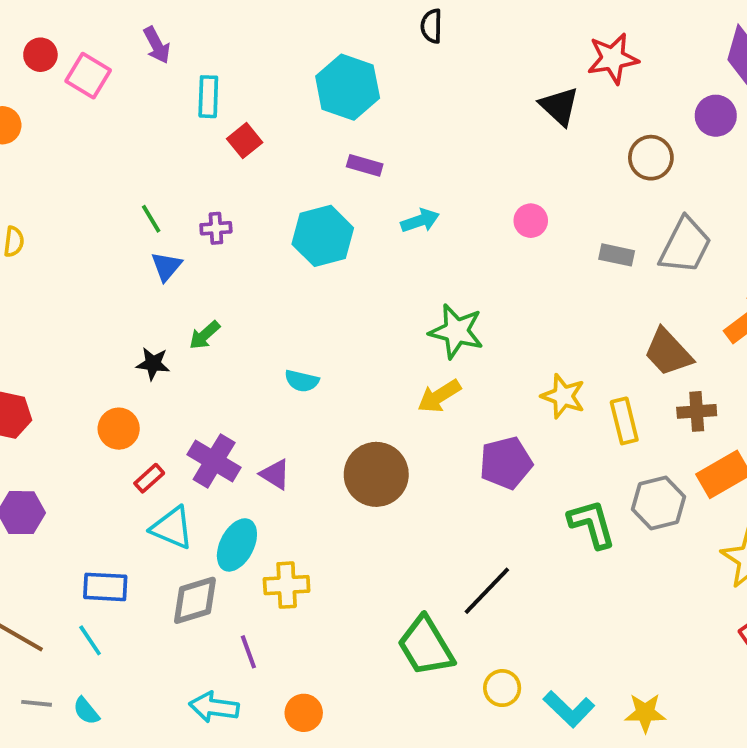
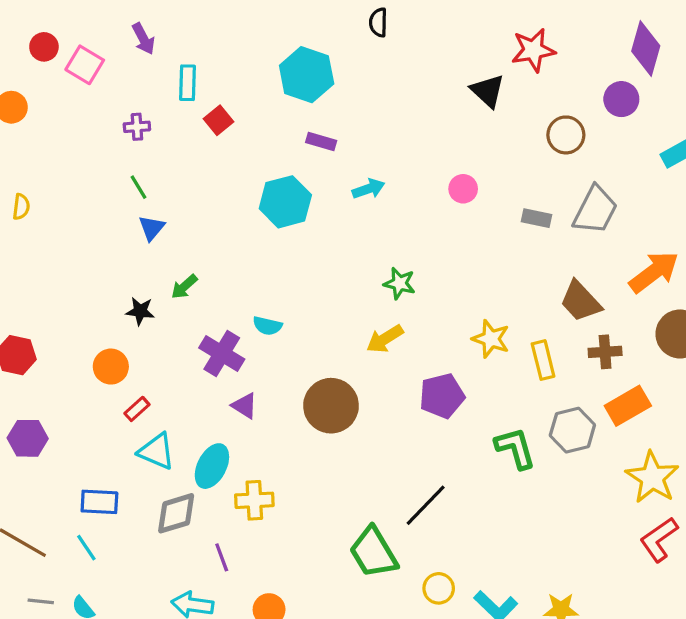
purple cross: (216, 228) -> (137, 127), moved
green star: (456, 331) -> (400, 283), size x0.7
purple cross: (214, 461) -> (222, 354), moved

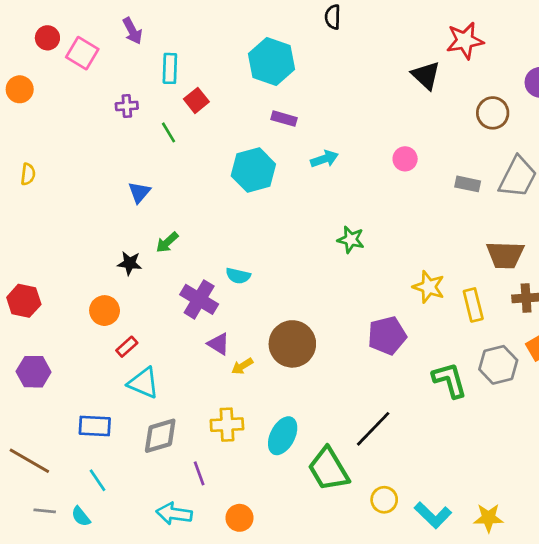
green line: (139, 187) -> (169, 132), moved
brown trapezoid: (581, 301) -> (505, 255), turned -45
yellow arrow: (385, 339) -> (242, 366), moved, size x0.7
cyan ellipse: (212, 466) -> (283, 436), moved
cyan line: (86, 548) -> (98, 480), moved

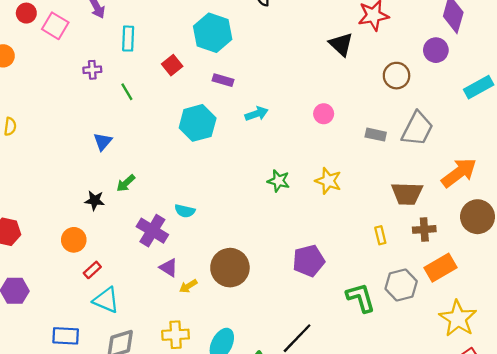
red square: (196, 100) -> (172, 65), moved
yellow star: (429, 287) -> (328, 181), moved
yellow rectangle: (473, 305) -> (380, 235), size x0.7

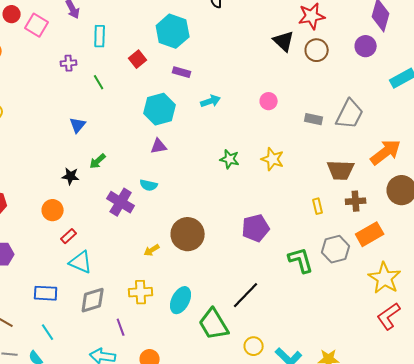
brown circle: (397, 76) -> (317, 50), moved
purple triangle: (169, 268) -> (159, 146), moved, turned -42

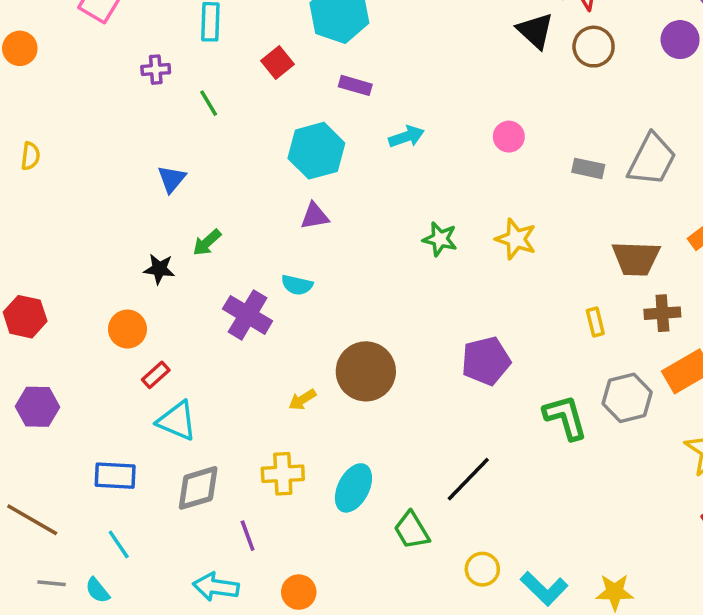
green trapezoid: (214, 324) -> (412, 530), size x0.7

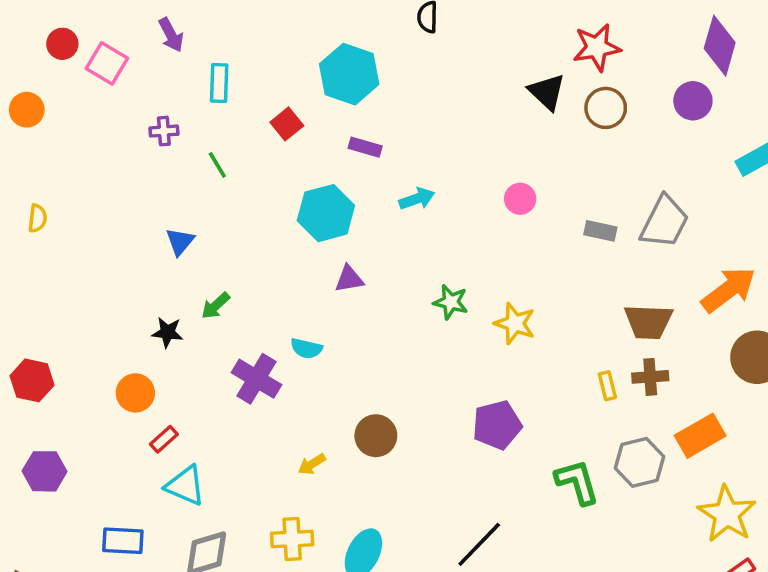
purple triangle: (315, 216) -> (349, 279), moved
yellow star: (516, 239) -> (515, 323), moved
brown cross: (662, 313) -> (650, 377), moved
brown circle: (366, 371) -> (376, 436), size x0.7

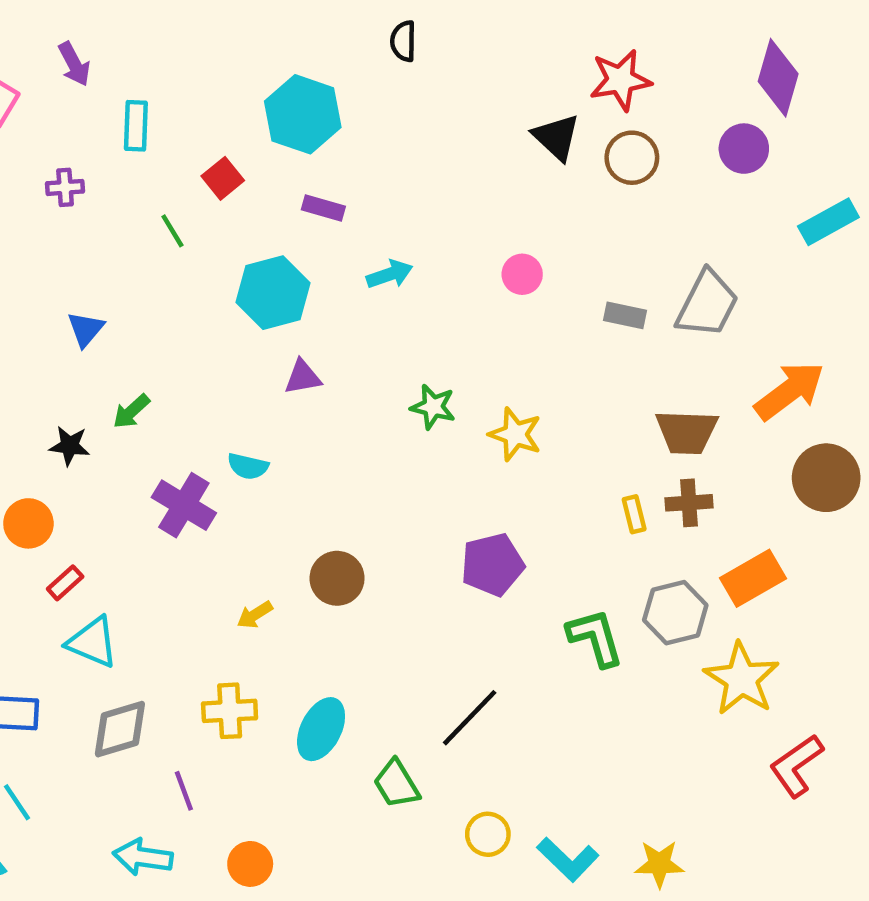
green line: (217, 165) -> (172, 231), moved
yellow star: (727, 514) -> (742, 679), moved

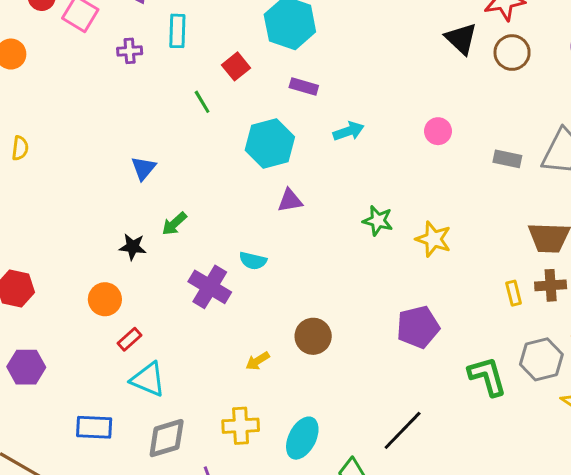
purple cross: (65, 187) -> (130, 51), moved

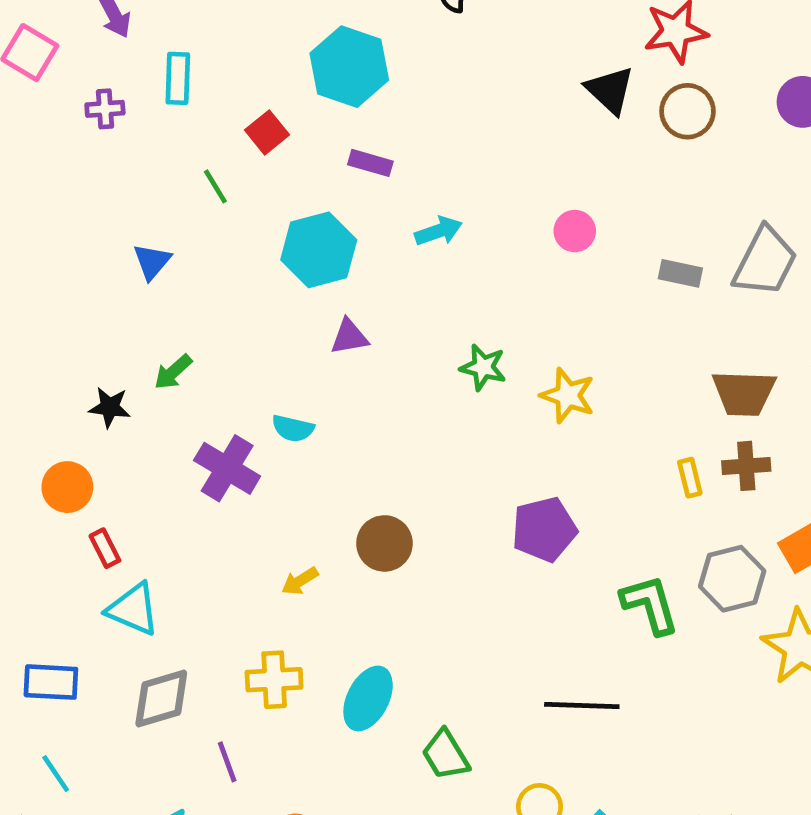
blue triangle: (143, 168) -> (152, 262), moved
red rectangle: (130, 339) -> (105, 548), turned -75
black line: (403, 430) -> (582, 706), moved, turned 48

